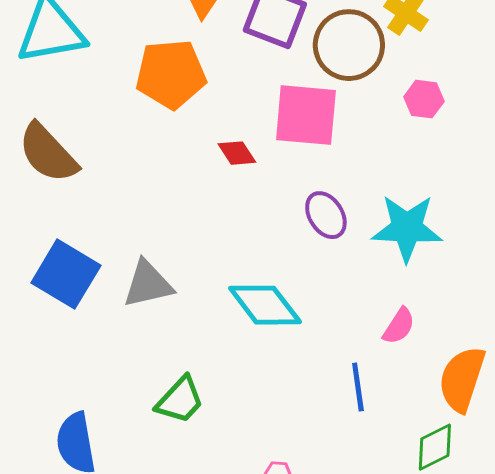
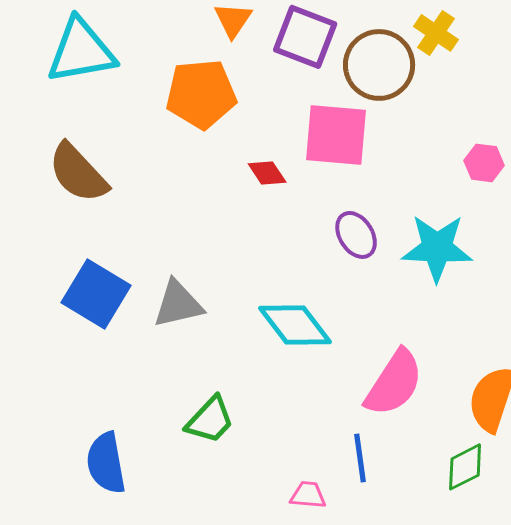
pink hexagon: (424, 99) -> (484, 163), moved
pink semicircle: (399, 326) -> (394, 383), moved, size x1.8
blue line: (358, 387) -> (360, 458), moved

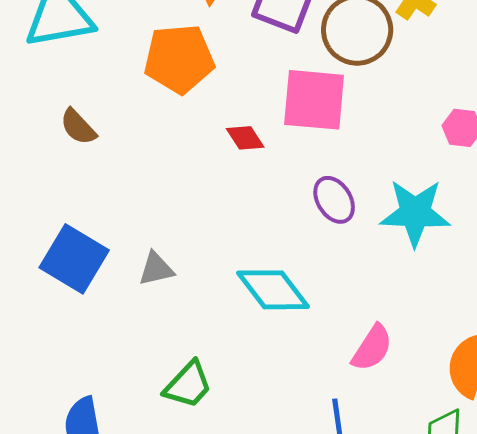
brown semicircle: (78, 173) -> (78, 127), moved, size x0.6
gray triangle: (178, 304) -> (156, 269), size x0.7
pink semicircle: (394, 383) -> (372, 348), size x0.7

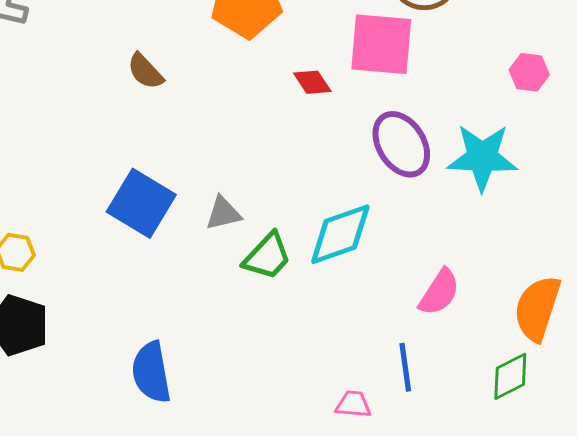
purple ellipse: (334, 200) -> (401, 144), size x1.4
cyan diamond: (273, 290) -> (340, 234), turned -72
green trapezoid: (188, 385) -> (267, 256), moved

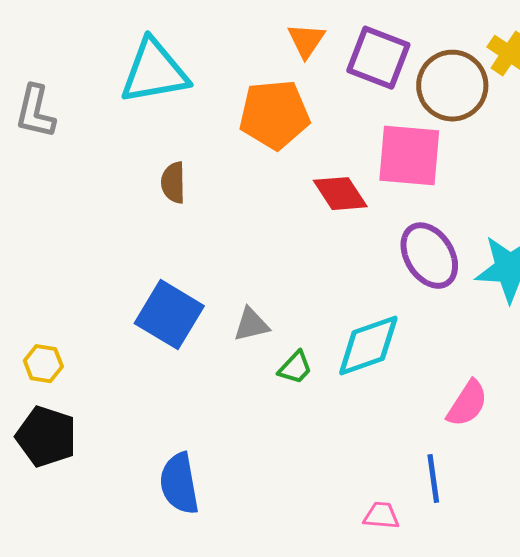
brown semicircle: (145, 71) -> (173, 183), turned 42
red diamond: (312, 82) -> (340, 194), size x1.4
green trapezoid: (267, 256) -> (295, 368), size x0.7

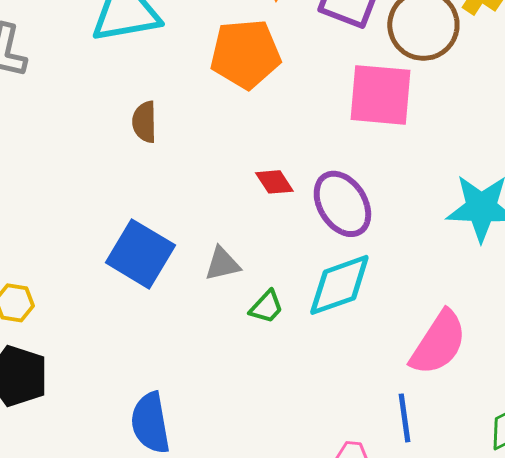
red diamond: (340, 194) -> (274, 182), moved, size x0.7
purple ellipse: (429, 256) -> (342, 204), moved
pink semicircle: (467, 404) -> (438, 343), size x1.4

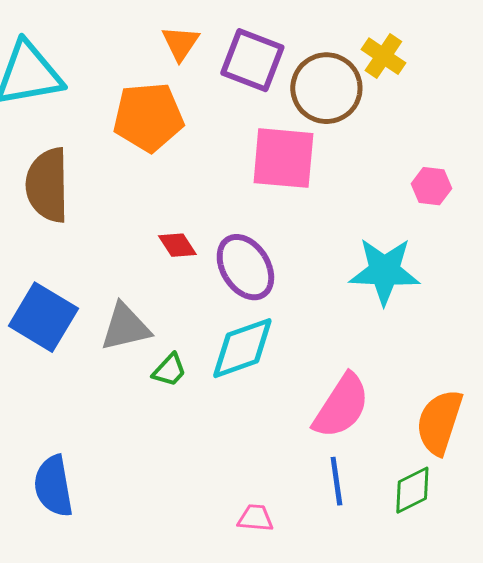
brown semicircle: (144, 122) -> (47, 185), size x1.8
gray triangle: (222, 264) -> (125, 327), size x1.4
blue line: (404, 418) -> (336, 481), moved

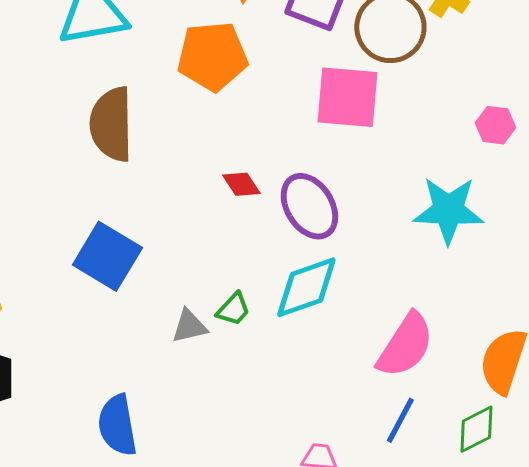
gray triangle: (125, 327) -> (189, 326), moved, size x0.7
blue line: (336, 481) -> (400, 420), turned 36

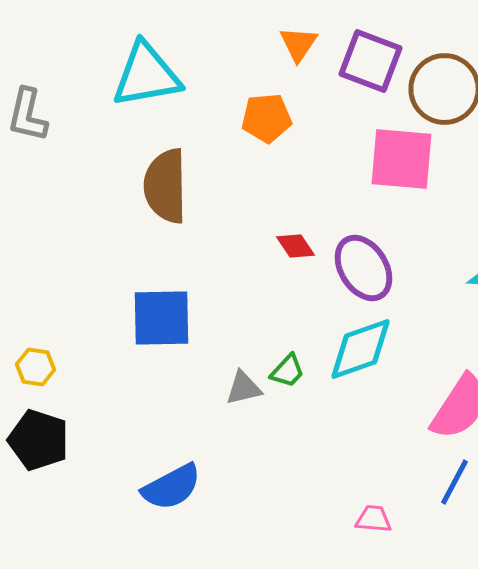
orange pentagon: (212, 56) -> (266, 118), size x0.7
blue square: (107, 256) -> (162, 318), turned -32
blue semicircle: (117, 425) -> (172, 487), turned -108

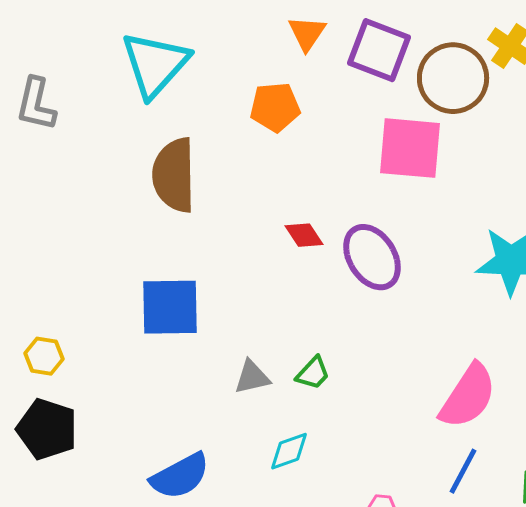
cyan triangle: (146, 75) -> (155, 64), turned -38
cyan diamond: (360, 349) -> (289, 451), moved, size x0.6
green trapezoid: (288, 371) -> (313, 373), moved

